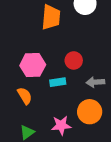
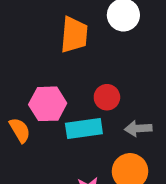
cyan rectangle: (58, 82) -> (84, 128), size x1.5
orange semicircle: (25, 96) -> (20, 130), moved

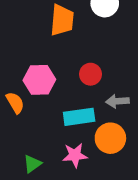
cyan rectangle: (84, 128) -> (79, 117), moved

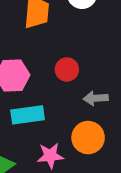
cyan rectangle: (79, 117) -> (28, 115), moved

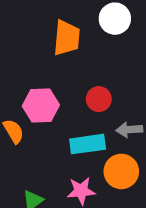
cyan rectangle: (28, 115) -> (88, 144), moved

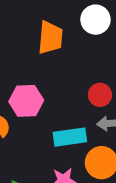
red circle: (99, 99) -> (100, 95), moved

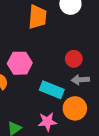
cyan rectangle: (70, 137) -> (52, 90), turned 30

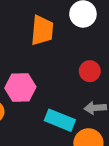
red circle: (74, 59) -> (90, 71), moved

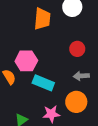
cyan rectangle: (60, 120) -> (43, 83), moved

